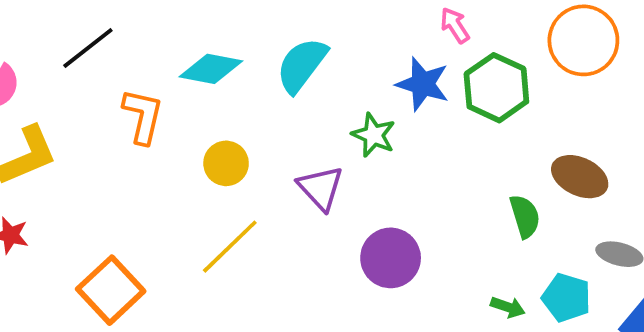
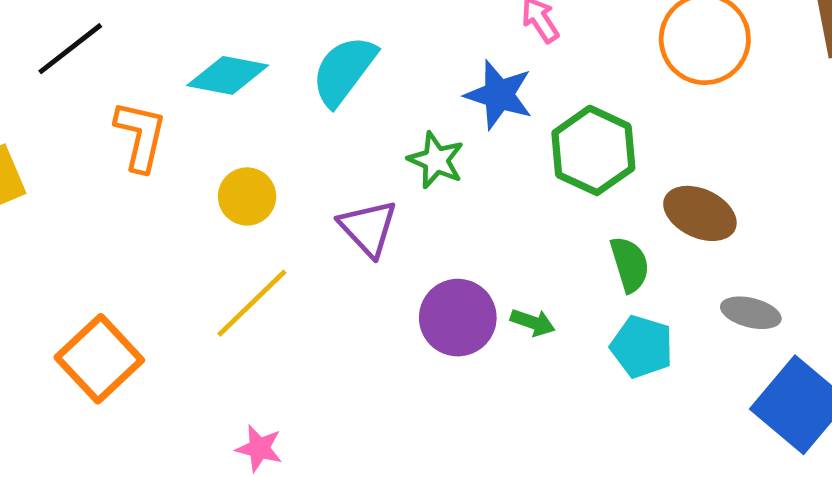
green hexagon: (496, 88) -> (593, 150), moved
cyan pentagon: (566, 298) -> (642, 347), moved
green arrow: (508, 307) -> (533, 322), moved

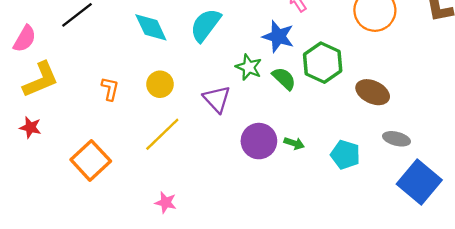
cyan diamond: (228, 75) -> (151, 27), turned 54
orange L-shape: (140, 136) -> (110, 89), moved, size x0.7
green semicircle: (630, 264) -> (284, 79), moved, turned -30

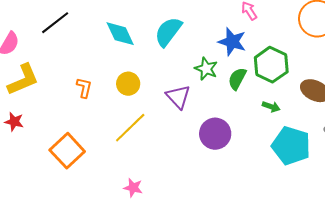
green semicircle: (284, 79) -> (237, 79), turned -105
green arrow: (294, 143) -> (271, 107), moved
cyan pentagon: (345, 155) -> (291, 146), size x1.5

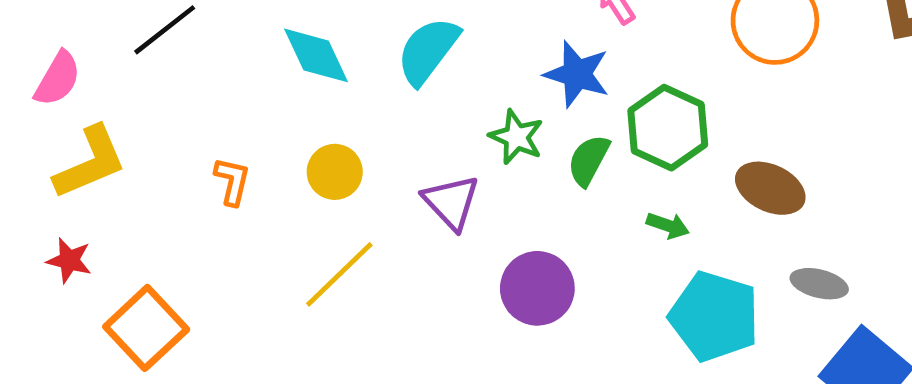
orange square: (67, 151) -> (146, 328), moved

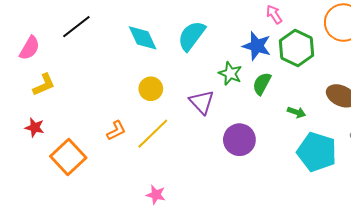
green hexagon: (668, 128) -> (296, 48), moved
yellow L-shape: (90, 163) -> (44, 85), size x0.7
orange L-shape: (232, 181) -> (116, 131), moved, turned 50

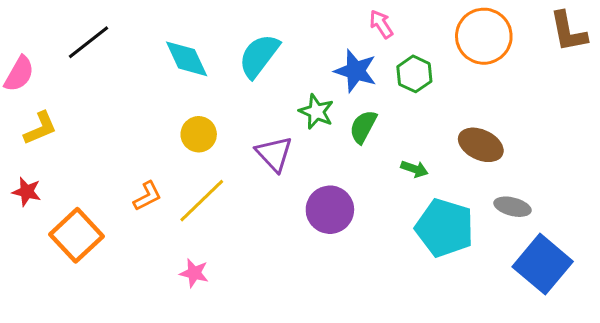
green hexagon: (296, 48) -> (414, 74), size x0.7
pink star: (156, 195) -> (194, 273), moved

